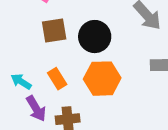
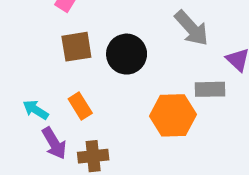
orange hexagon: (102, 79) -> (173, 115), moved

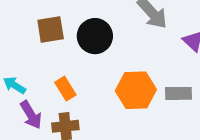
gray rectangle: (210, 89) -> (179, 93), moved
orange rectangle: (80, 106) -> (65, 89), moved

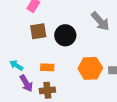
orange rectangle: (65, 89) -> (47, 67), turned -56

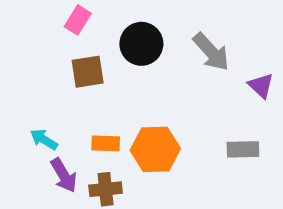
black circle: (65, 35) -> (141, 44), moved
orange hexagon: (90, 68) -> (155, 149), moved

